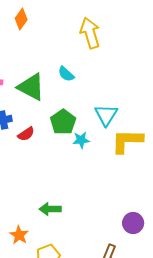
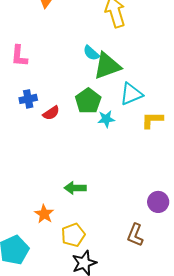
green triangle: (31, 87) -> (107, 66), moved, turned -48
cyan triangle: (106, 115) -> (131, 94), turned 35
yellow L-shape: (127, 141) -> (152, 120), size x0.7

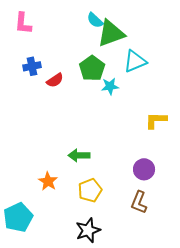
yellow L-shape: (152, 120) -> (156, 120), moved
purple circle: (158, 202) -> (144, 169), moved
yellow pentagon: (73, 235) -> (90, 190), moved

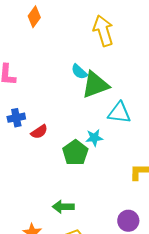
cyan triangle: (135, 61) -> (119, 113), turned 30
green pentagon: (92, 68) -> (75, 153), moved

